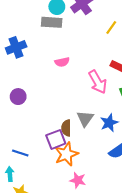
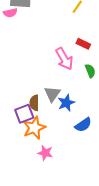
pink semicircle: (62, 62) -> (10, 13), moved
blue star: (109, 123) -> (66, 103), moved

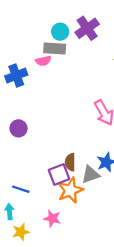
gray triangle: (52, 94) -> (91, 175), moved, turned 36
pink star: (45, 153) -> (52, 218), moved

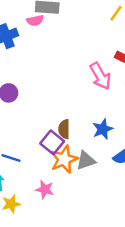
purple square: (59, 175) -> (52, 142), turned -30
gray triangle: (91, 175) -> (86, 160), moved

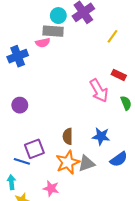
blue star: (103, 129) -> (101, 136), turned 30
purple square: (52, 142) -> (34, 149), moved, turned 30

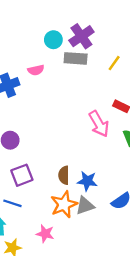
gray rectangle: (53, 31) -> (76, 58), moved
blue star: (101, 136) -> (87, 181), moved
purple square: (34, 149) -> (22, 175), moved

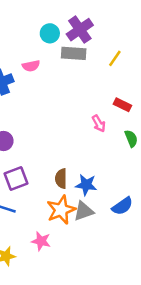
pink arrow: (99, 124) -> (99, 123), size x0.6

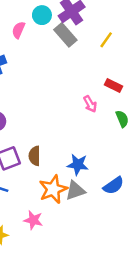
gray rectangle: (74, 53) -> (65, 35), turned 45
pink semicircle: (31, 66) -> (18, 30), moved, turned 126
brown semicircle: (61, 179) -> (35, 156), moved

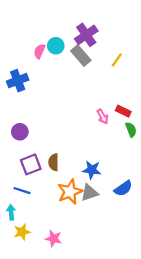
cyan circle: (42, 15) -> (56, 46), moved
red rectangle: (114, 85) -> (123, 111), moved
pink star: (33, 220) -> (54, 239), moved

